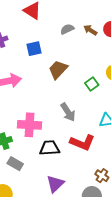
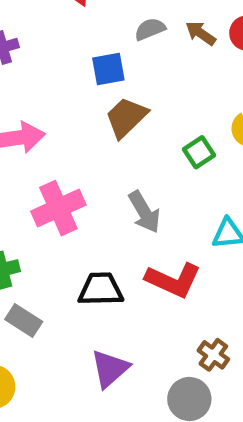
blue square: (34, 49) -> (108, 69), moved
pink cross: (30, 125) -> (58, 208), moved, turned -30

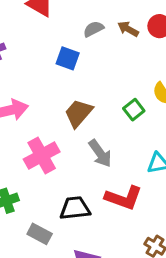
blue square: (108, 69) -> (68, 58), turned 35
brown trapezoid: (126, 117) -> (78, 113), moved
gray rectangle: (24, 321) -> (40, 234), moved

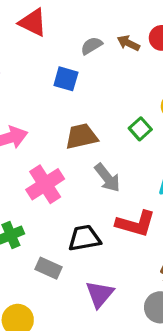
brown trapezoid: (78, 113) -> (81, 136), turned 40

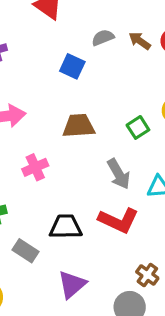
gray arrow: (107, 178) -> (119, 174), moved
pink cross: (45, 184) -> (35, 167), size x0.7

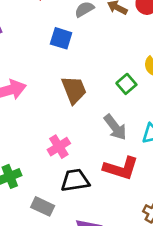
brown trapezoid: (79, 126) -> (74, 90), turned 80
pink cross: (35, 167) -> (59, 147), moved

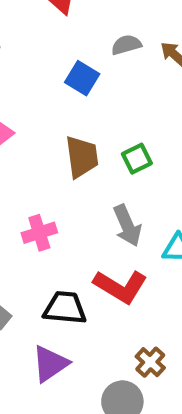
green square: (126, 84) -> (137, 159), moved
black trapezoid: (75, 180) -> (65, 308), moved

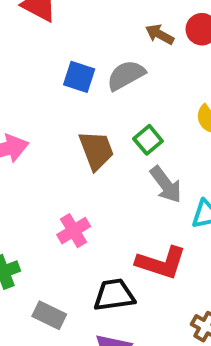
gray semicircle: (126, 45) -> (126, 75), moved, size x1.4
gray arrow: (127, 226) -> (166, 185), moved

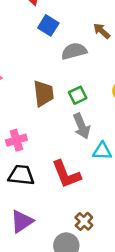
blue square: (79, 77) -> (48, 25), moved
red L-shape: (161, 263) -> (66, 174), turned 36
black trapezoid: (114, 295) -> (21, 175), moved

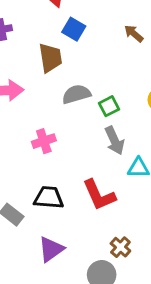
gray semicircle: (74, 51) -> (76, 94), moved
brown trapezoid: (44, 93) -> (50, 58), moved
pink cross: (16, 140) -> (44, 141), moved

